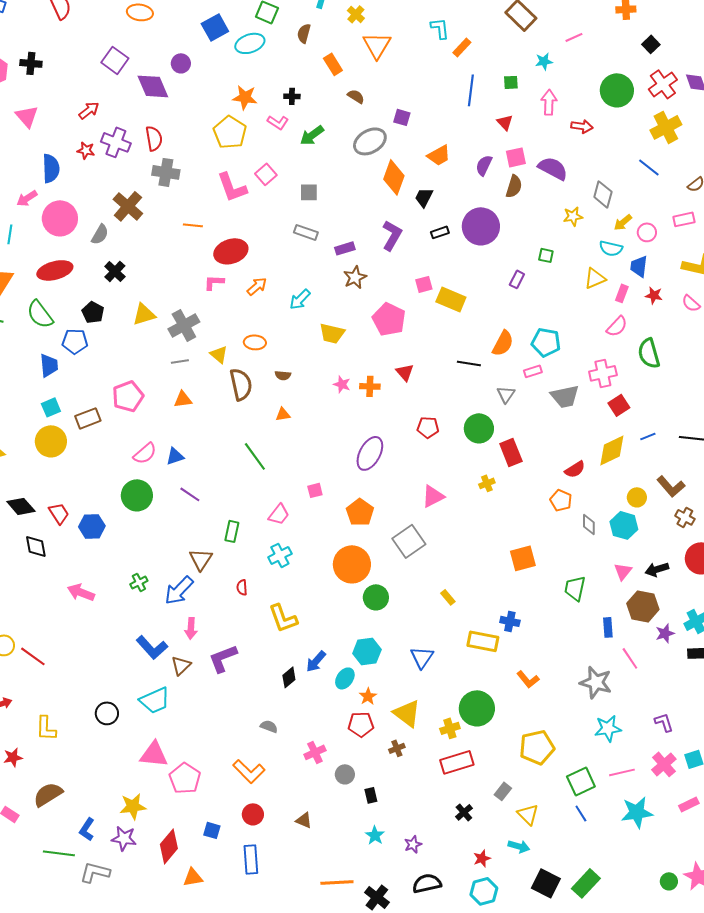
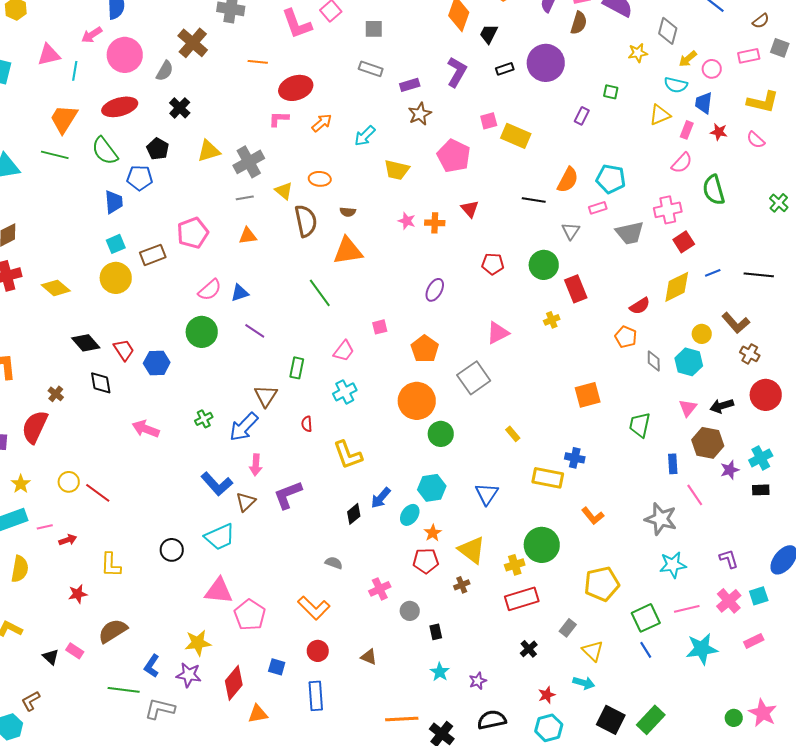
orange triangle: (283, 414) -> (348, 251), size x2.0
purple ellipse: (370, 453) -> (435, 290), size x0.7

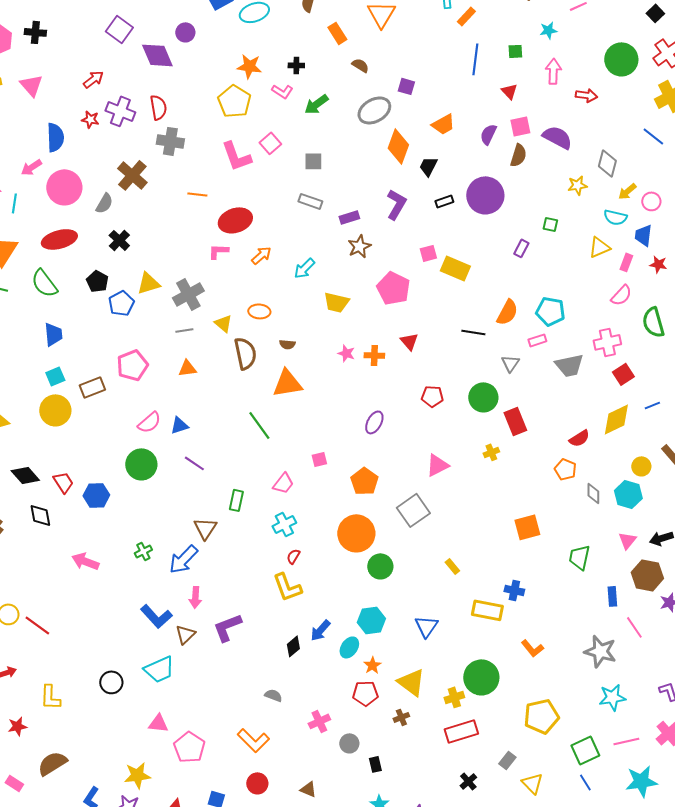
blue pentagon: (140, 178) -> (121, 303), moved, turned -30
red semicircle: (307, 424) -> (293, 556), moved, turned 35
pink triangle: (219, 591) -> (158, 723), size x0.7

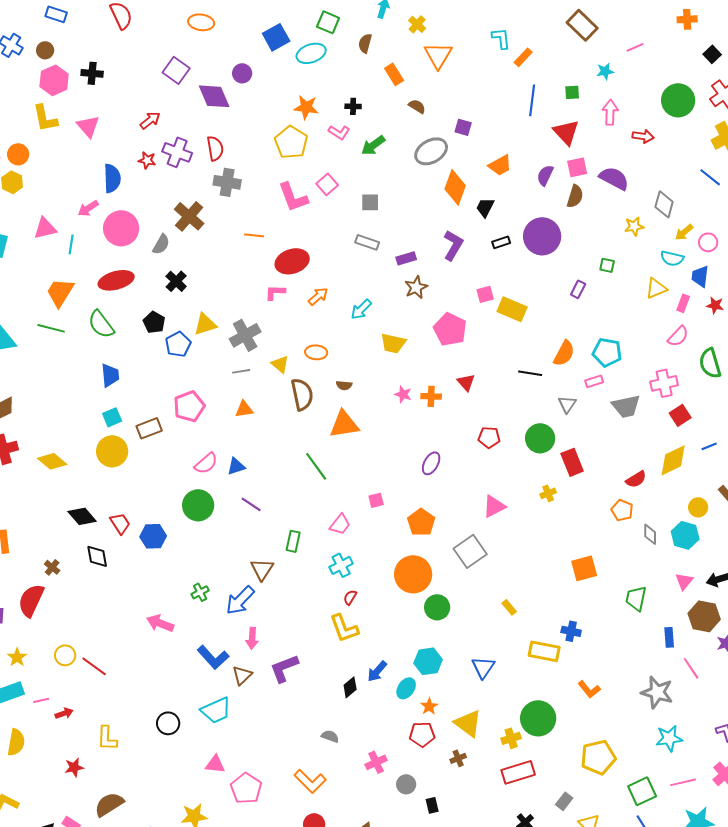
red triangle: (509, 91) -> (566, 132), size x1.6
pink arrow: (85, 561) -> (160, 623), moved

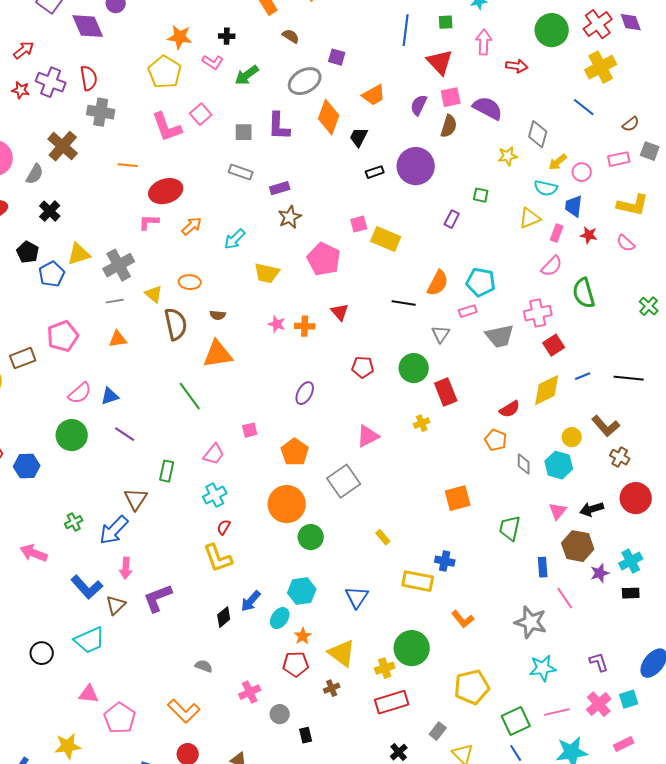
purple L-shape: (453, 245) -> (279, 126), moved, turned 152

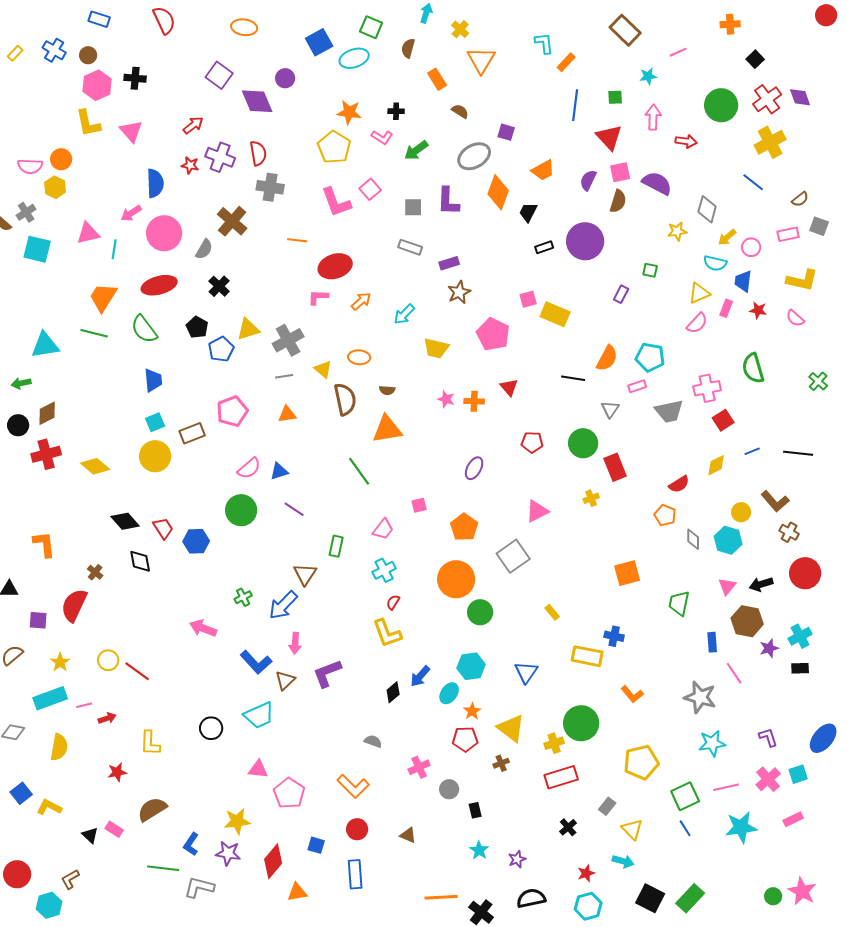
pink semicircle: (552, 266) -> (697, 323), moved
yellow diamond: (547, 390) -> (716, 465), size x0.7

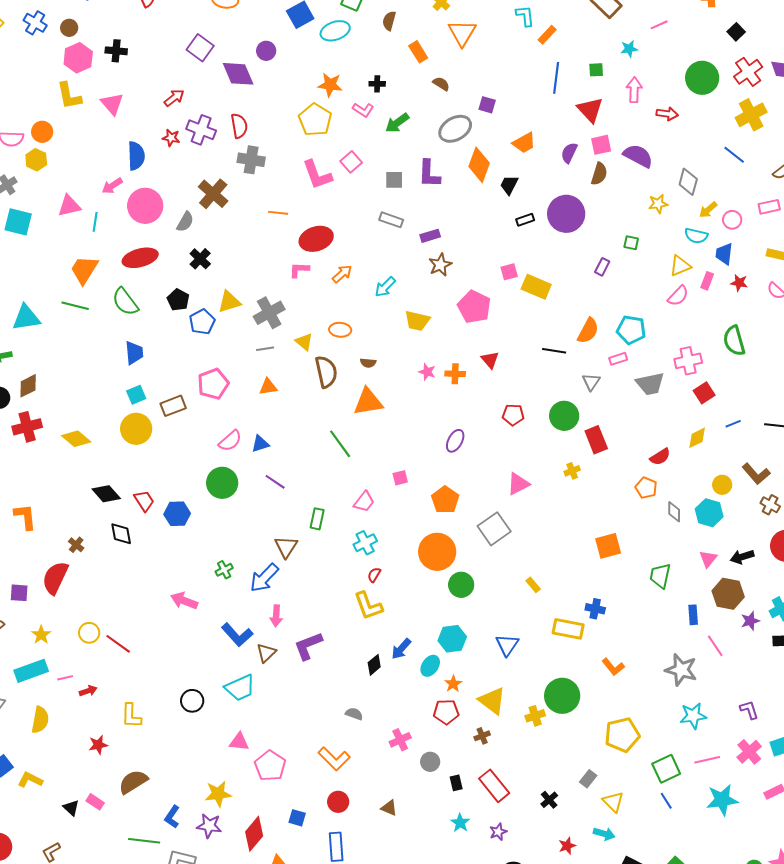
red rectangle: (561, 777) -> (494, 786), moved, turned 68

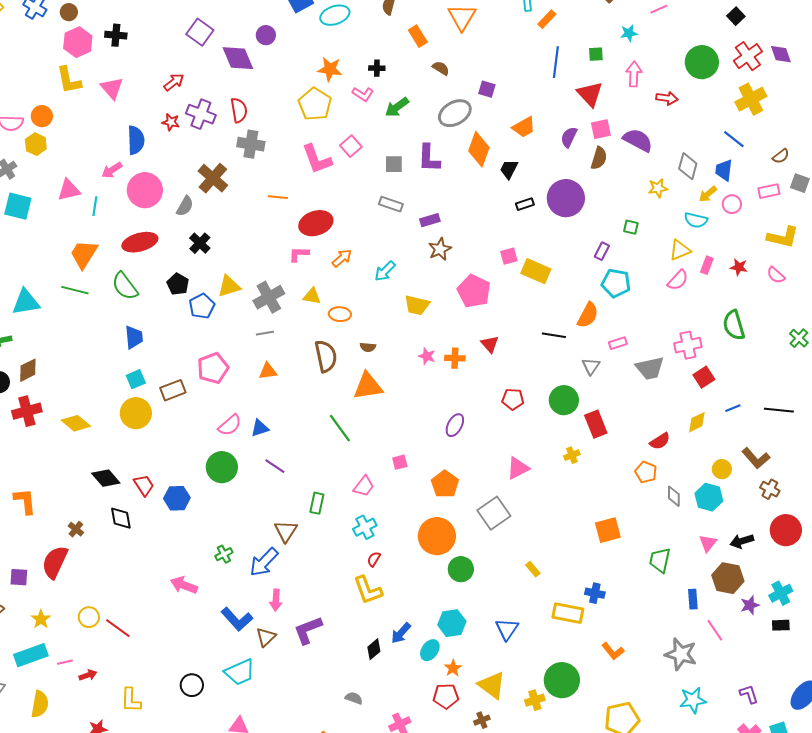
blue trapezoid: (724, 254) -> (724, 170), moved
cyan pentagon: (631, 330) -> (616, 283), moved
yellow triangle: (304, 342) -> (312, 296), moved, turned -30

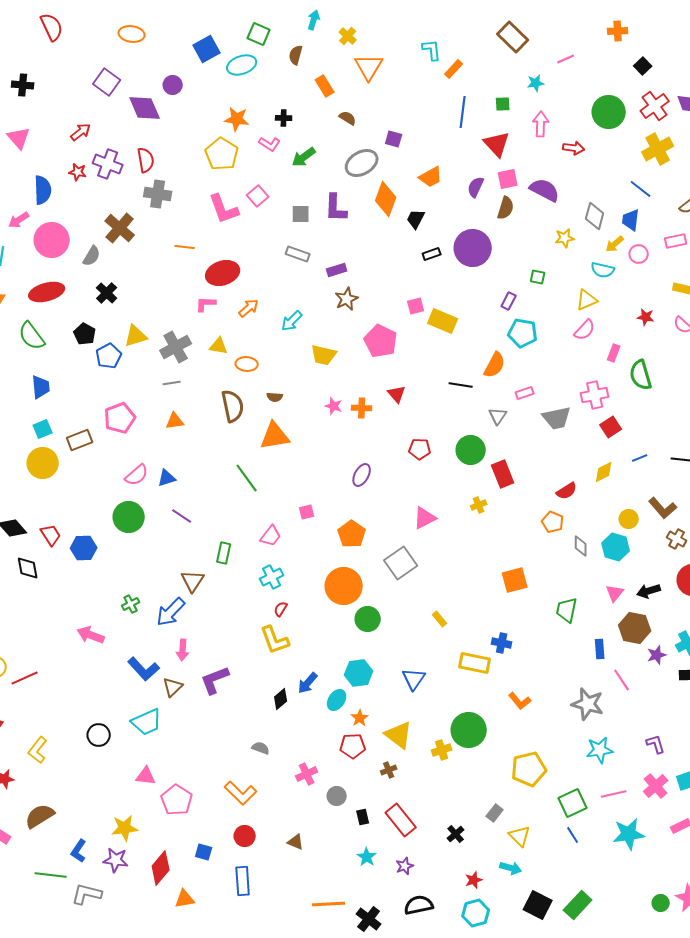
pink rectangle: (707, 265) -> (614, 353), moved
red line: (118, 628) -> (25, 678), turned -60
yellow L-shape: (131, 700) -> (38, 750), turned 36

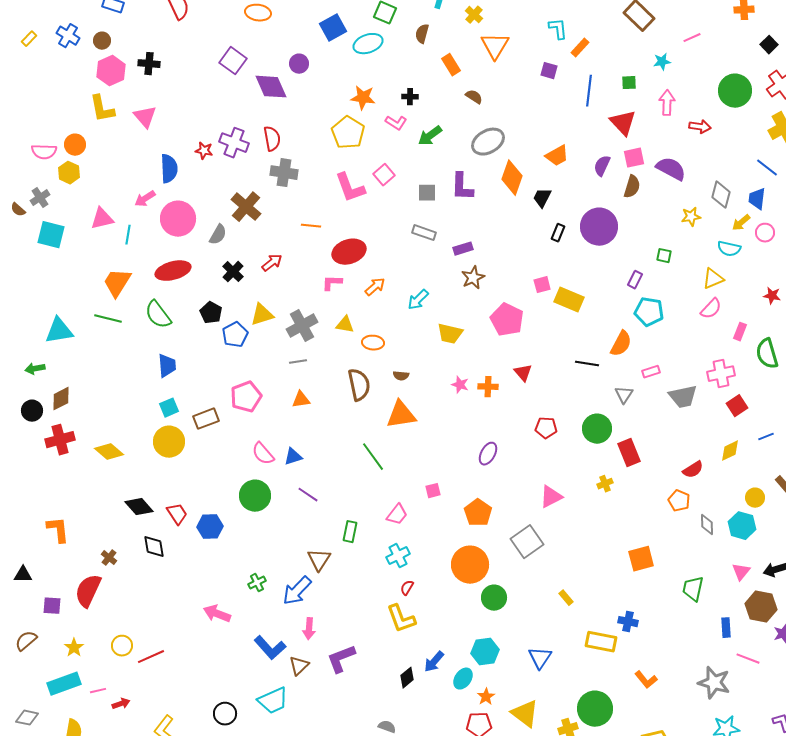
red arrow: (81, 132) -> (272, 263), moved
purple square: (394, 139) -> (549, 71), moved
black rectangle: (432, 254) -> (558, 233), turned -48
pink semicircle: (137, 475) -> (263, 454), turned 90
pink line: (622, 680) -> (748, 659), turned -35

